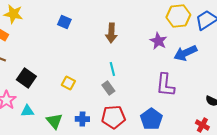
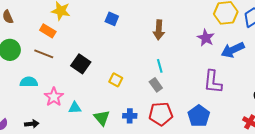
black square: (26, 78) -> (81, 64), moved

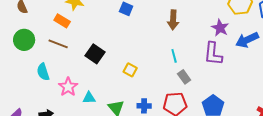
cyan semicircle: (29, 82) -> (43, 72), turned -108
purple L-shape: (213, 82) -> (213, 54), moved
gray rectangle: (156, 85) -> (184, 77), moved

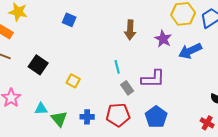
brown arrow: (173, 20) -> (130, 30), moved
purple L-shape: (213, 54) -> (153, 79), moved, turned -95
cyan triangle: (89, 98) -> (41, 109), moved

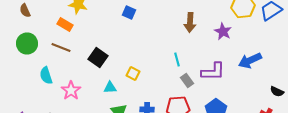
blue arrow: (190, 51) -> (250, 60), moved
cyan triangle: (41, 109) -> (110, 88), moved

